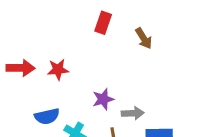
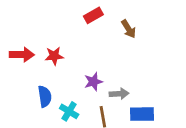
red rectangle: (103, 23) -> (93, 15), turned 42
blue semicircle: (47, 116) -> (45, 96), turned -85

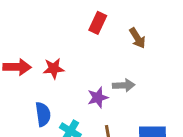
red rectangle: (93, 15) -> (98, 23), turned -36
gray arrow: (119, 94) -> (124, 85), moved

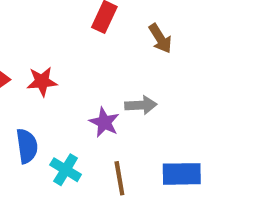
purple star: (98, 97) -> (104, 122), turned -30

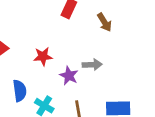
red star: (42, 81) -> (43, 56), moved

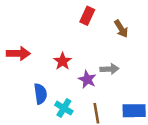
red star: (43, 56) -> (63, 61), turned -30

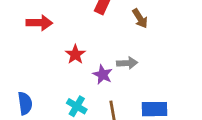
red arrow: (18, 53) -> (39, 23), moved
blue semicircle: (40, 94) -> (25, 103), moved

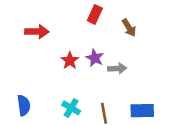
purple star: (103, 75) -> (95, 58), moved

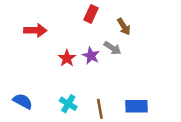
gray arrow: (117, 68) -> (112, 48), moved, turned 36
blue semicircle: (24, 105) -> (23, 101), turned -54

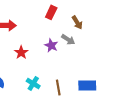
red star: (67, 58) -> (21, 52), moved

